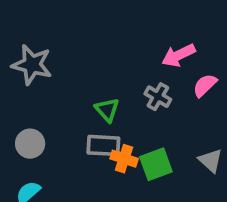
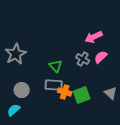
gray star: (32, 65) -> (16, 54), moved, turned 30
pink semicircle: (205, 85) -> (101, 57), moved
gray circle: (30, 144) -> (22, 90), moved

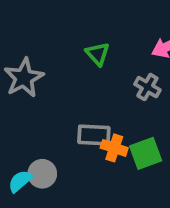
green triangle: (56, 66) -> (98, 54), moved
gray circle: (22, 90) -> (42, 174), moved

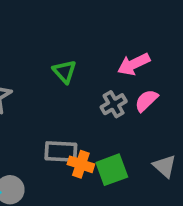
gray cross: (147, 87) -> (114, 104), turned 30

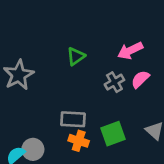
green triangle: (65, 71) -> (76, 56), turned 36
orange cross: (81, 164) -> (79, 141), moved

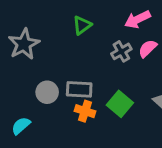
green square: (113, 134) -> (120, 104), turned -30
gray circle: (33, 149) -> (47, 92), moved

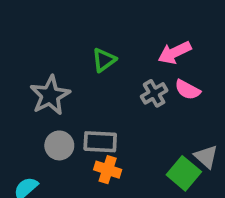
gray star: (24, 44) -> (50, 95), moved
pink semicircle: (148, 49) -> (188, 90), turned -108
green square: (120, 104) -> (184, 173), moved

